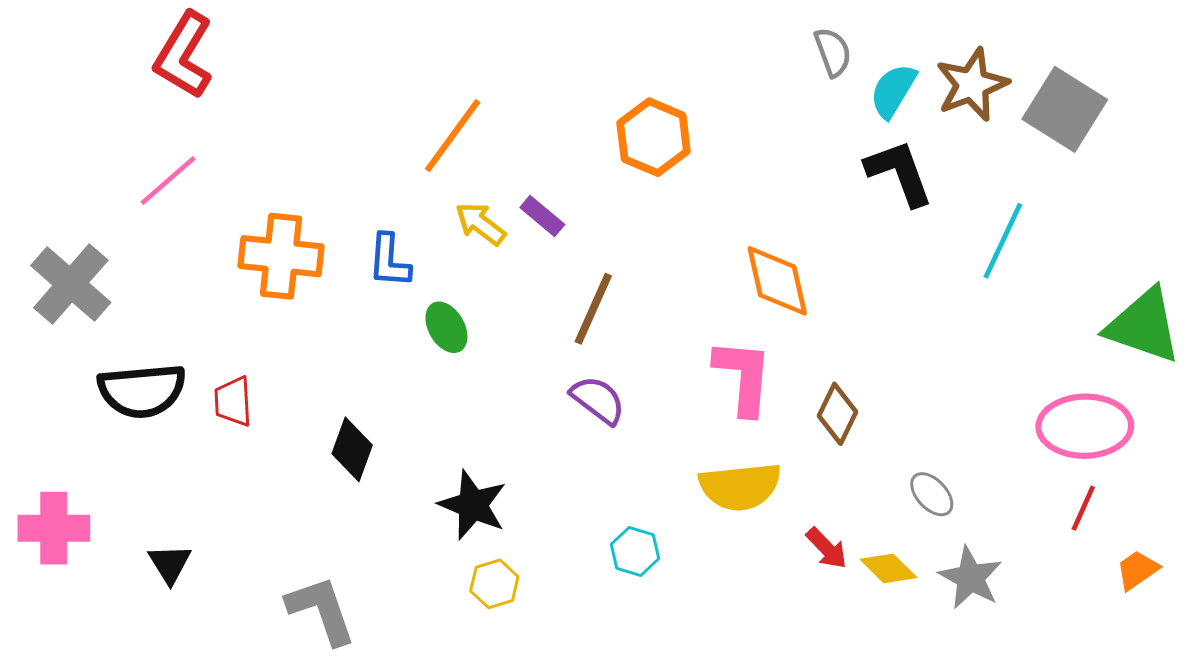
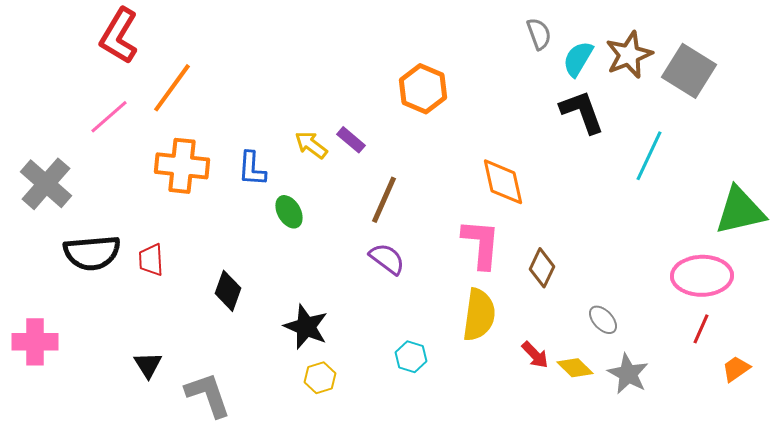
orange line: (453, 136) -> (172, 88), moved
green triangle: (1144, 326) -> (740, 211), turned -32
yellow semicircle: (740, 486) -> (479, 315), turned -76
black triangle: (170, 564) -> (148, 365), moved

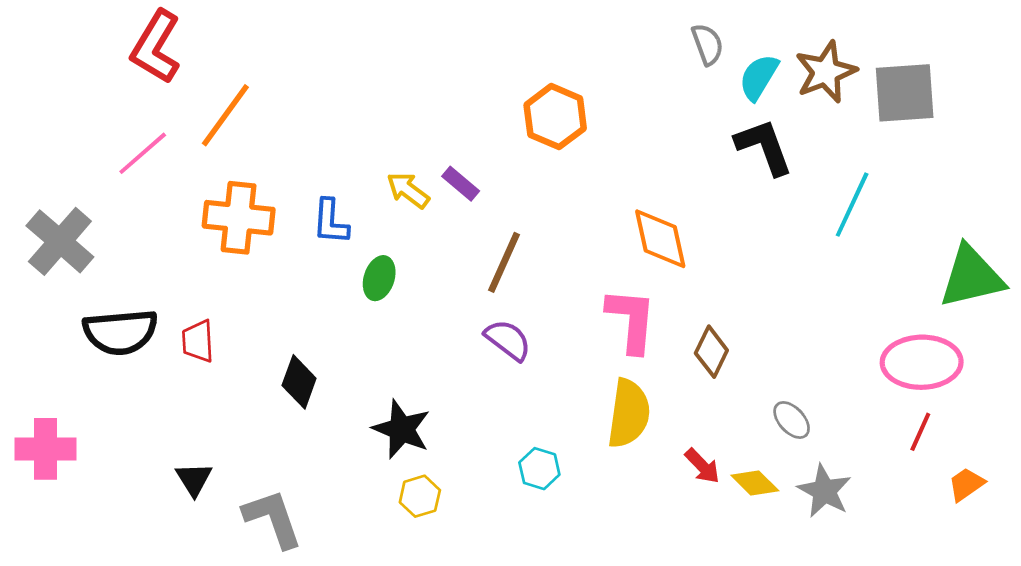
gray square: (689, 71) -> (905, 93), turned -36
green ellipse: (289, 212) -> (379, 278), turned 48

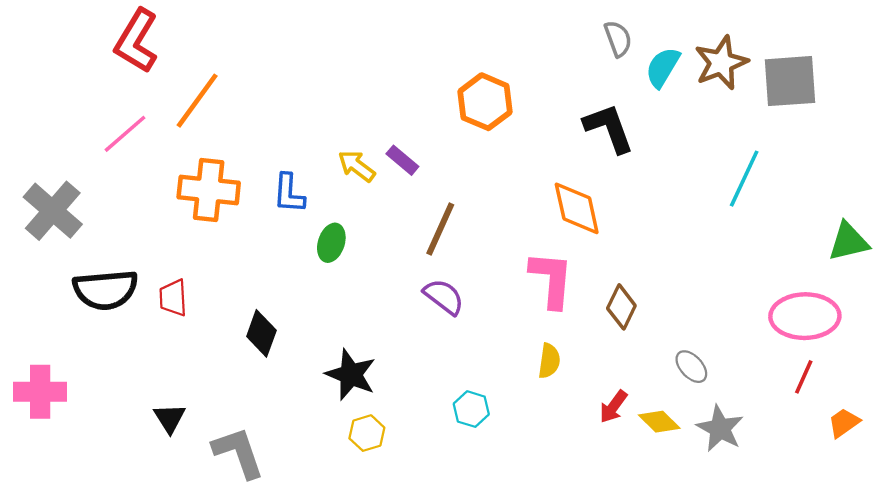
black L-shape: (764, 147) -> (609, 128), moved
green triangle: (972, 277) -> (848, 242), size x0.7
yellow semicircle: (629, 413) -> (549, 361), size x0.6
red arrow: (702, 466) -> (613, 407), turned 80

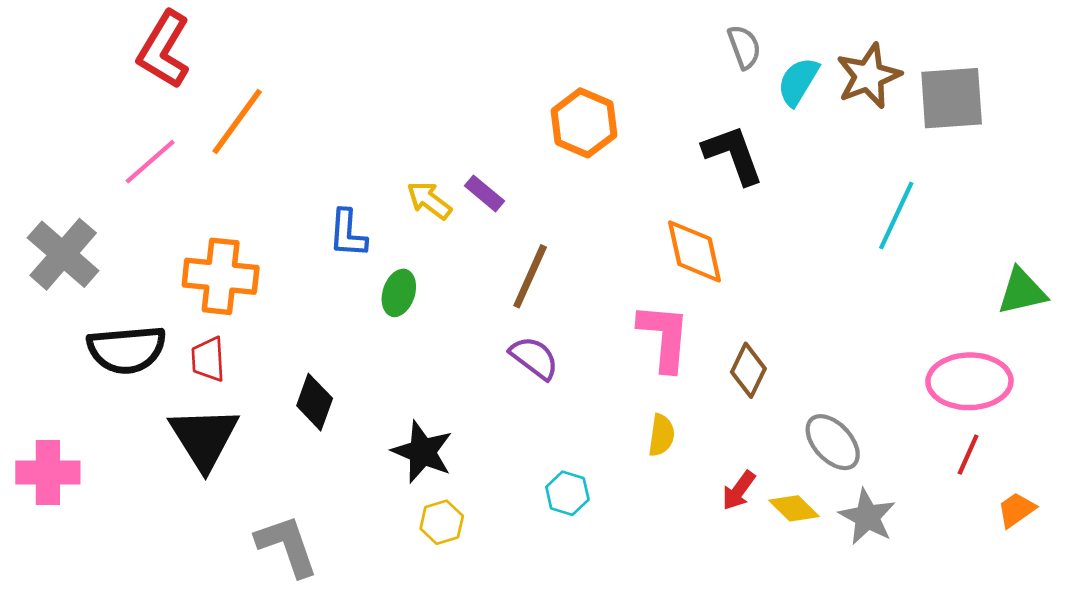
orange cross: (209, 190) -> (221, 276), moved
gray ellipse: (691, 367) -> (833, 442), size x1.4
black triangle: (170, 418) -> (204, 438), moved, size x1.8

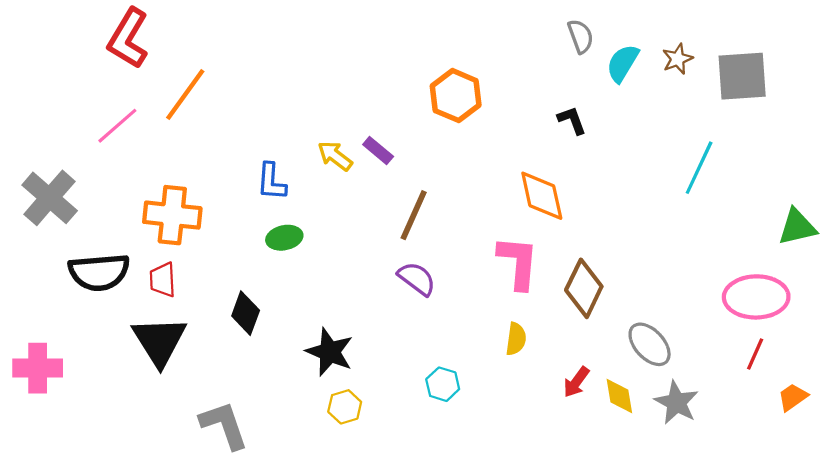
brown star: (869, 76) -> (678, 59), size x0.6
black L-shape: (733, 155) -> (572, 120), size x0.6
green ellipse: (399, 293) -> (284, 238), moved, turned 60
brown diamond: (748, 370) -> (584, 288), size x1.4
yellow diamond: (794, 508) -> (619, 396), turned 36

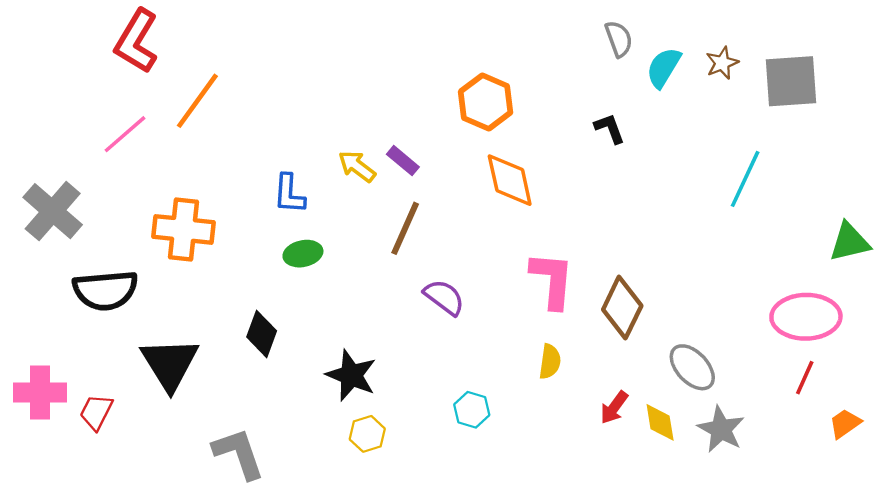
orange diamond: (542, 196) -> (510, 180), moved
brown line: (414, 215) -> (405, 228), moved
red trapezoid: (163, 280) -> (96, 412), moved, turned 30

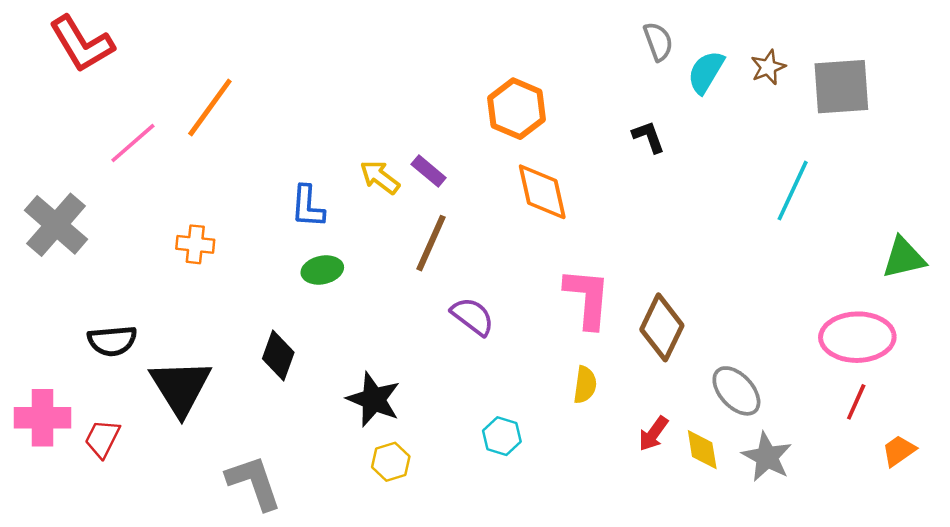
red L-shape: (136, 41) -> (82, 44), moved, turned -62
orange cross: (184, 229) -> (195, 244), size x0.6
black semicircle: (105, 290) -> (112, 341), moved, size x0.7

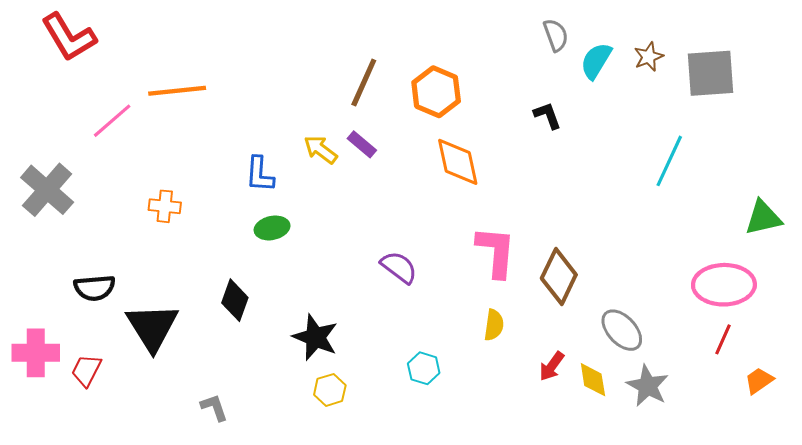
orange line: (210, 108) -> (177, 91), turned 48
brown line: (431, 243) -> (364, 82), moved
gray L-shape: (254, 483) -> (214, 408), size x0.6

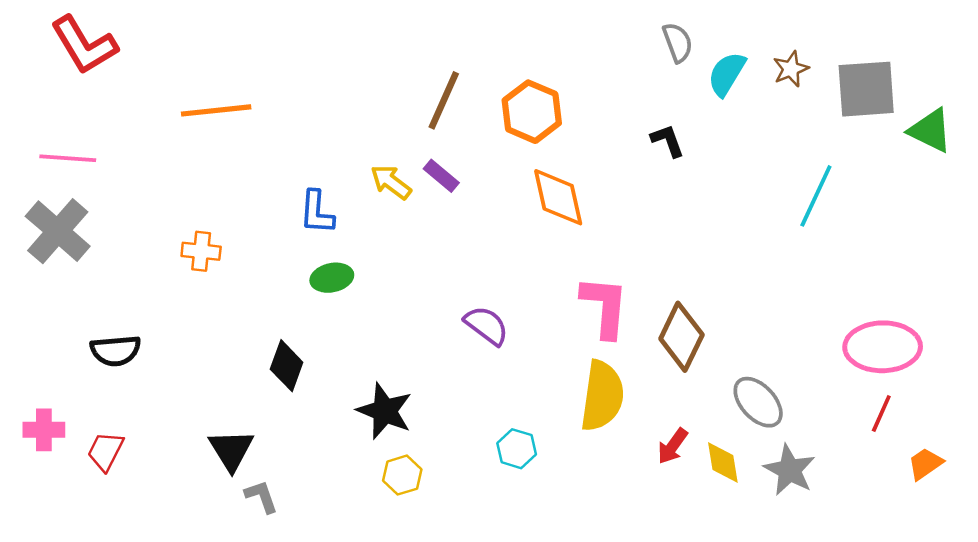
pink line: (112, 121) -> (68, 158), moved, turned 45
green triangle: (763, 218) -> (930, 131), moved, turned 39
yellow semicircle: (494, 325) -> (602, 396), size x1.8
black triangle: (152, 327) -> (231, 450), moved, size x0.7
pink cross: (36, 353) -> (44, 430), size x0.7

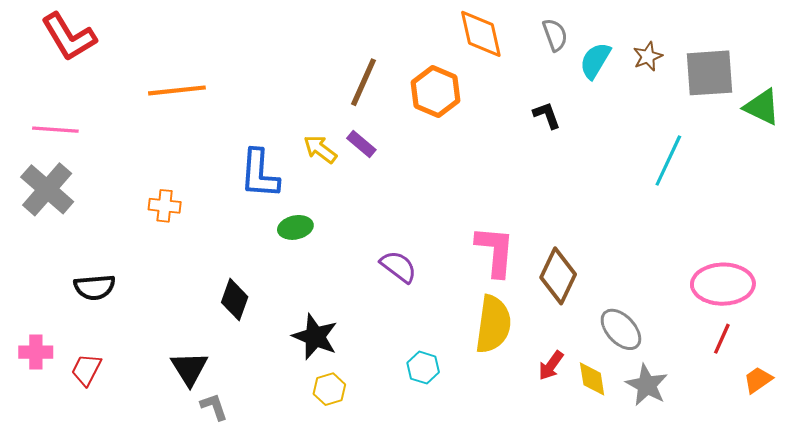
orange diamond: (558, 197) -> (481, 34), moved
blue L-shape: (317, 212) -> (259, 174), size x1.4
green ellipse: (332, 278) -> (295, 227), moved

